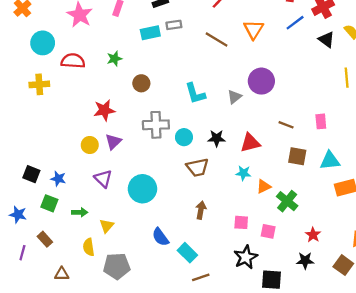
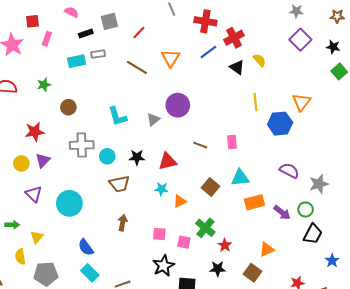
brown square: (297, 156) -> (210, 187), moved, turned 30
green cross: (287, 201) -> (205, 228), moved
cyan rectangle: (187, 253) -> (90, 273), moved

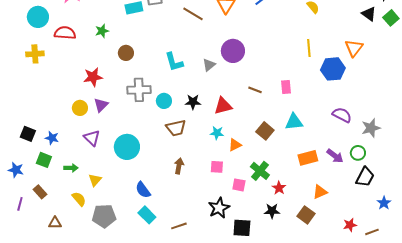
black triangle: (237, 67) -> (369, 14), moved
orange rectangle: (254, 202) -> (308, 158), moved
pink square: (159, 234) -> (217, 167), moved
yellow semicircle: (20, 256) -> (79, 199), turned 147

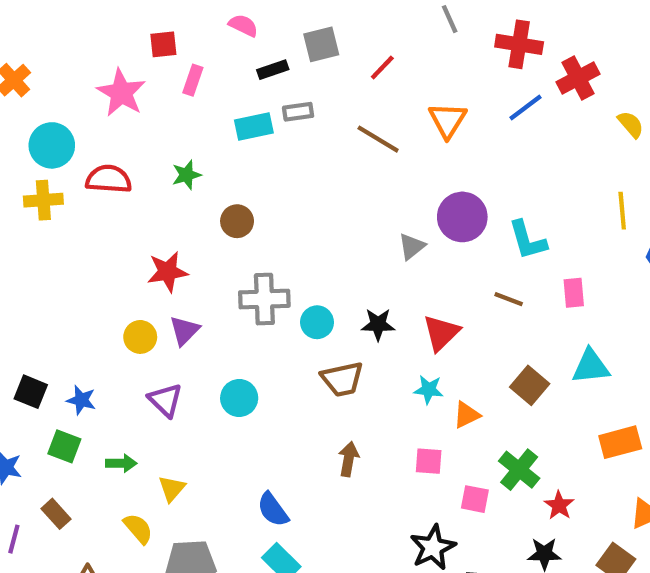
yellow cross: (35, 54) -> (43, 200), moved
cyan L-shape: (174, 62) -> (528, 240), moved
red triangle: (223, 106) -> (441, 333), turned -30
cyan circle: (127, 147) -> (239, 398), moved, size x0.7

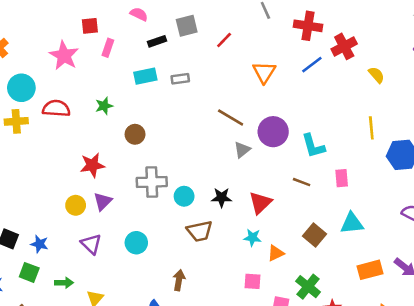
gray rectangle: (298, 112) -> (180, 79), moved
brown line: (378, 139) -> (231, 117), moved
brown arrow: (349, 459) -> (179, 280), moved

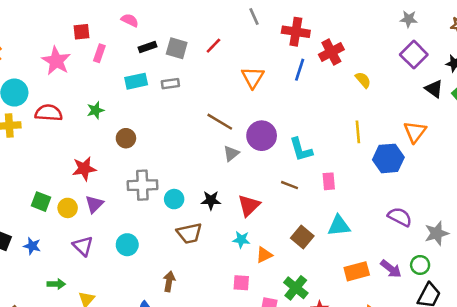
gray square: (187, 26) -> (177, 48), moved, turned 30
blue line: (312, 65) -> (300, 70), turned -35
green square: (29, 272) -> (41, 202), moved

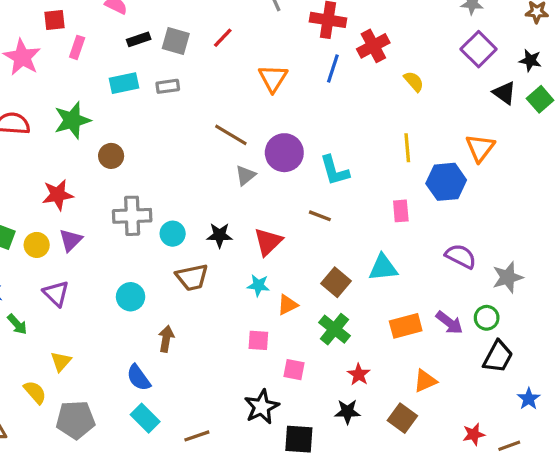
green star: (96, 110) -> (72, 120), size x1.6
pink rectangle: (329, 181) -> (401, 211), moved
cyan circle: (127, 245) -> (131, 297), moved
green arrow: (56, 284) -> (17, 324), moved, turned 48
green cross: (296, 288) -> (334, 329), moved

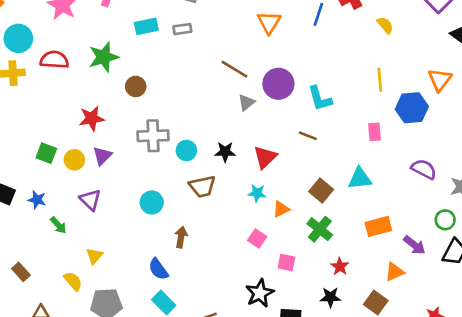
purple arrow: (449, 323) -> (414, 245), moved
pink square: (258, 340) -> (257, 238), turned 30

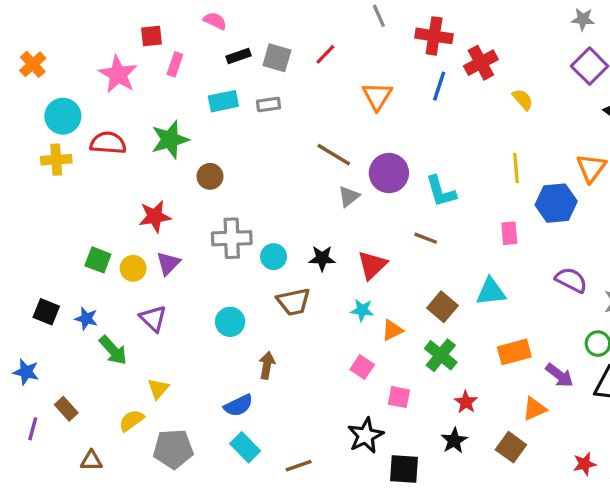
green arrow: (58, 225) -> (113, 350), size x1.4
blue semicircle: (158, 269) -> (238, 405), turned -80
yellow semicircle: (73, 281) -> (131, 420), turned -85
black star: (330, 297) -> (454, 441), turned -30

